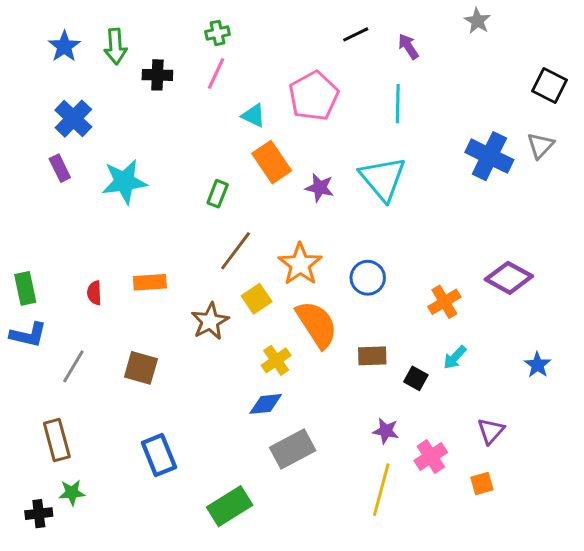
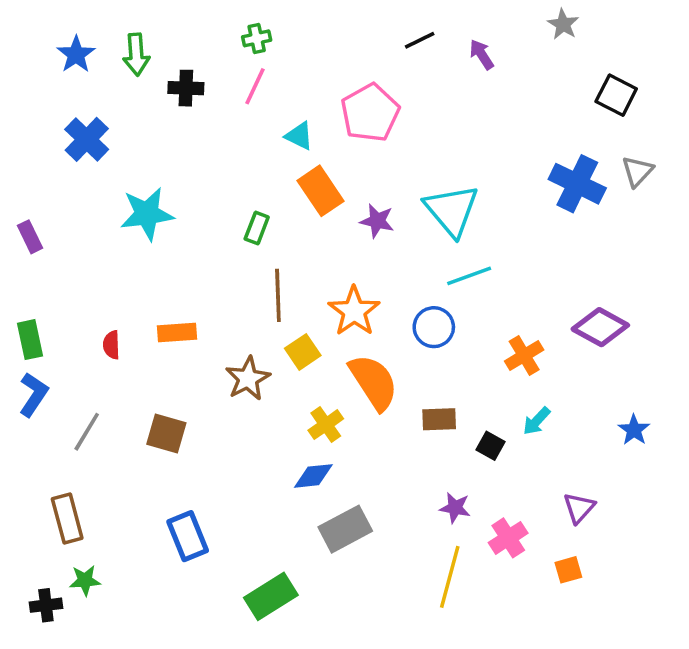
black square: (549, 85) -> (616, 95), moved
cyan line: (398, 104) -> (469, 276), moved, turned 69
purple rectangle: (60, 168) -> (30, 237), moved
brown line: (236, 251) -> (278, 295), turned -39
blue L-shape: (28, 335) -> (34, 394), turned -69

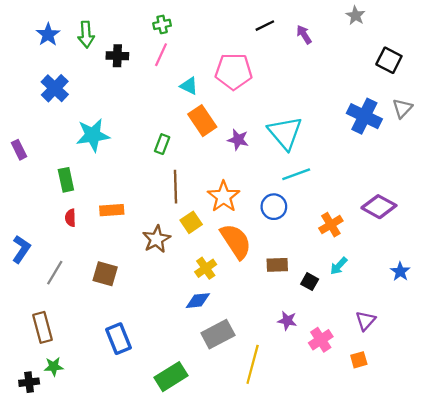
pink pentagon: (370, 113) -> (234, 71), turned 30
green rectangle: (30, 340) -> (66, 180), moved
yellow line: (450, 577) -> (253, 364), moved

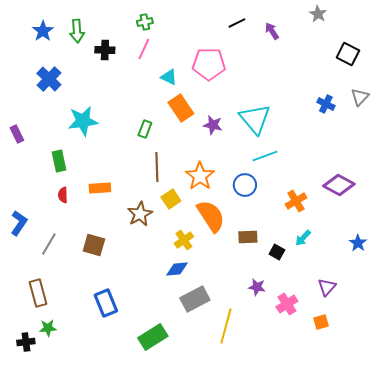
blue cross: (364, 116) -> (326, 104), size x0.6

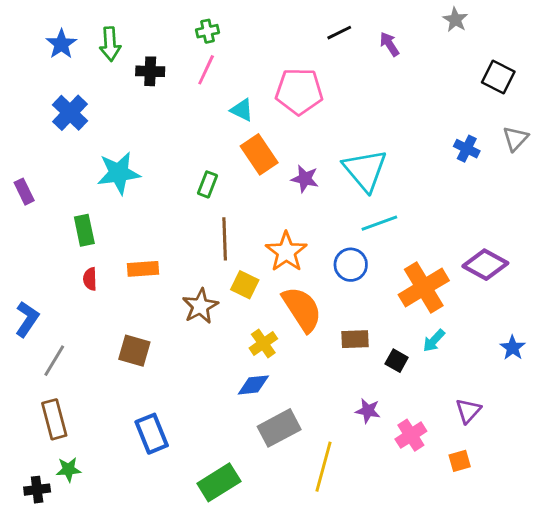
yellow square: (171, 199) -> (245, 285), turned -30
orange cross: (296, 201) -> (424, 288), size x1.6
gray line: (49, 244) -> (54, 361), moved

